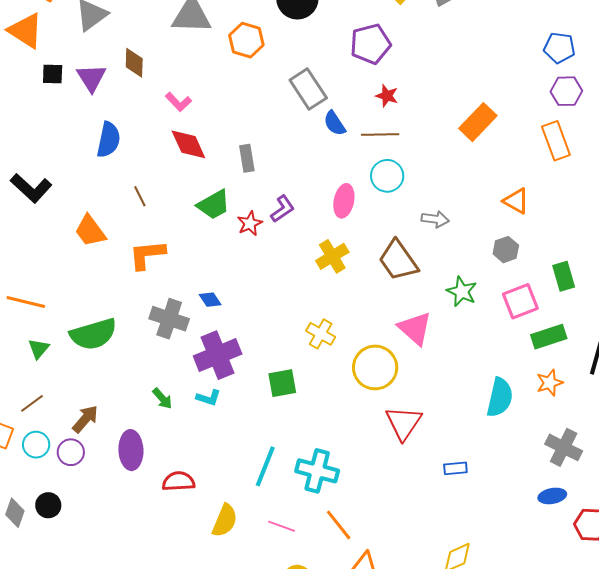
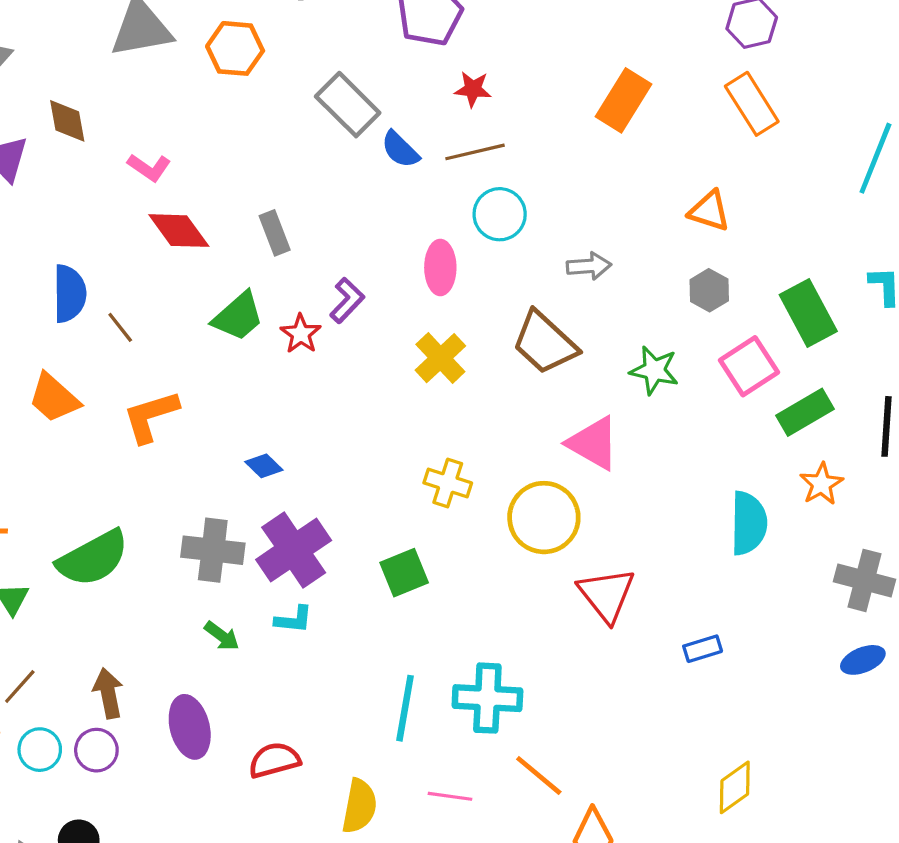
blue semicircle: (109, 140) -> (69, 294), moved
green rectangle: (564, 276) -> (808, 313), size x1.4
gray cross: (169, 319) -> (213, 550), moved
brown arrow: (85, 419) -> (108, 693), turned -40

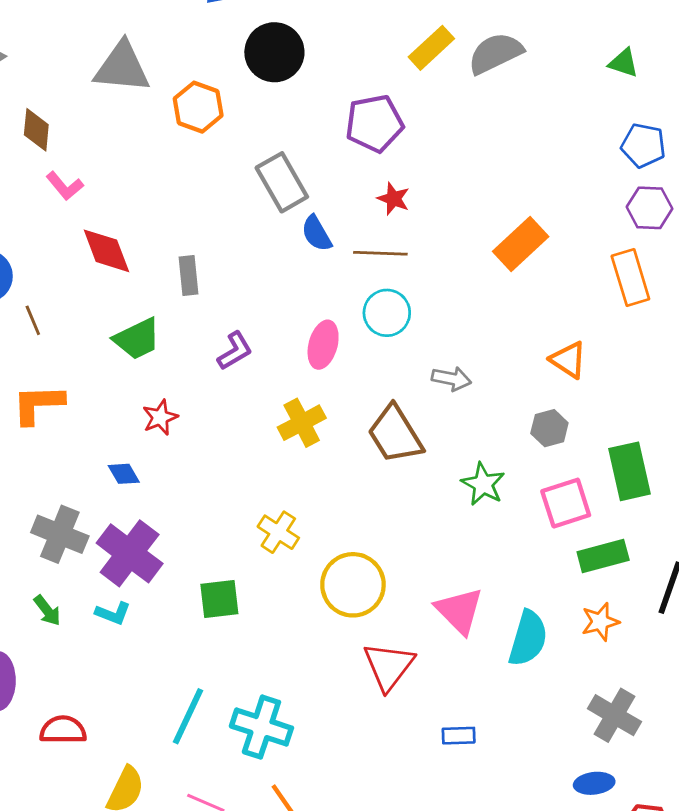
pink L-shape: (149, 167) -> (65, 186), moved
red star: (301, 334) -> (160, 417), moved
pink triangle: (593, 443) -> (459, 611), moved
purple cross: (294, 550) -> (130, 553), turned -34

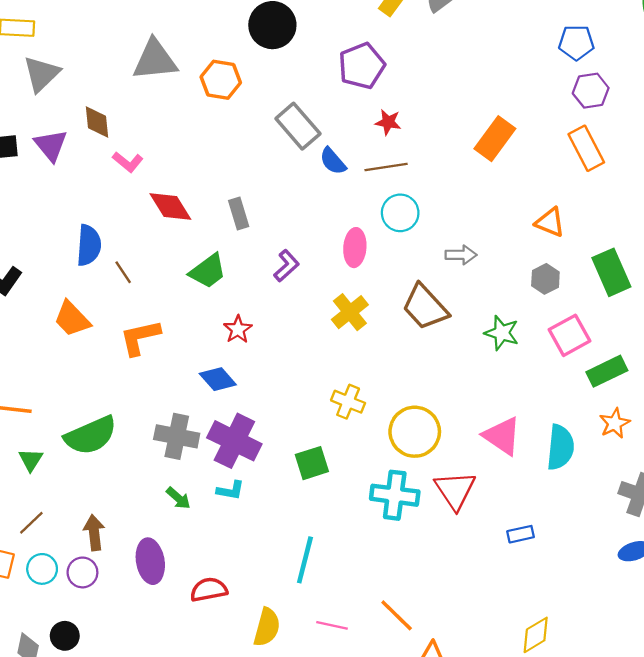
green rectangle: (629, 471) -> (611, 272), moved
blue diamond: (124, 474) -> (218, 379), size x1.4
cyan cross: (261, 727) -> (395, 495), moved

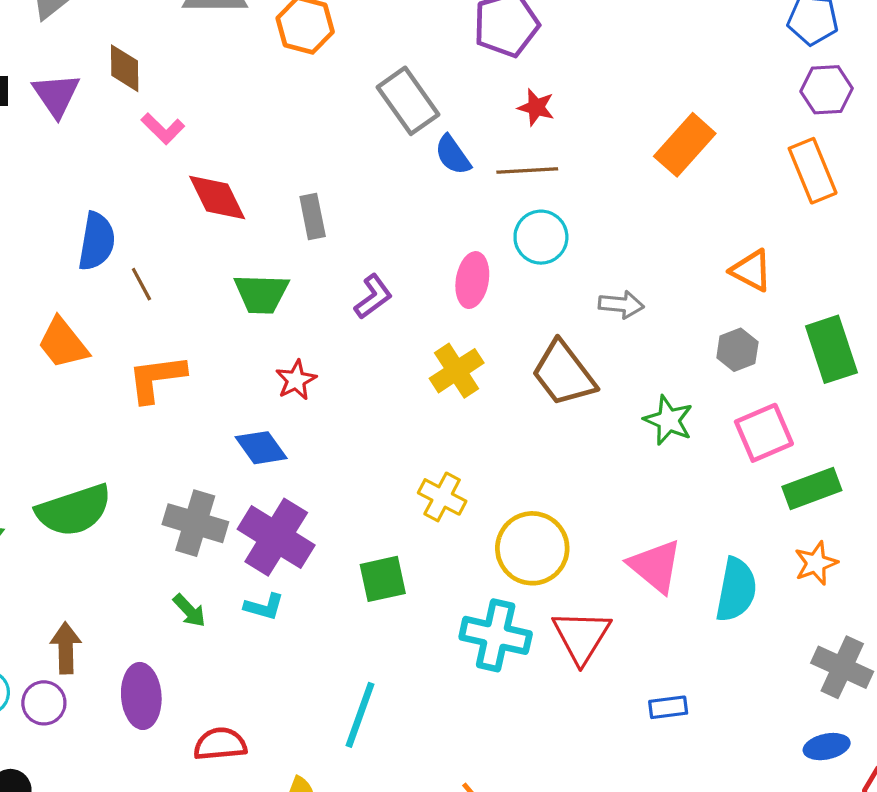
green trapezoid: (208, 271) -> (261, 294), turned 33

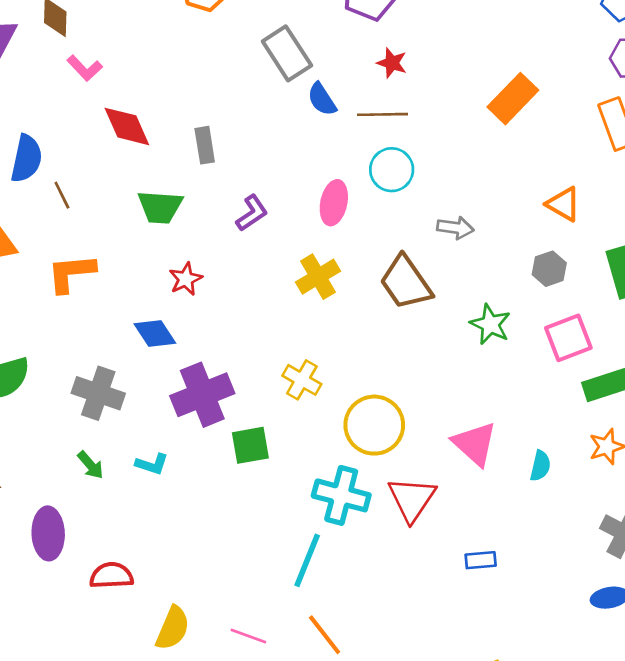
purple cross: (276, 537) -> (202, 395), moved, turned 34
cyan semicircle: (736, 590) -> (540, 466), size x0.6
cyan line: (360, 715) -> (307, 560), moved

